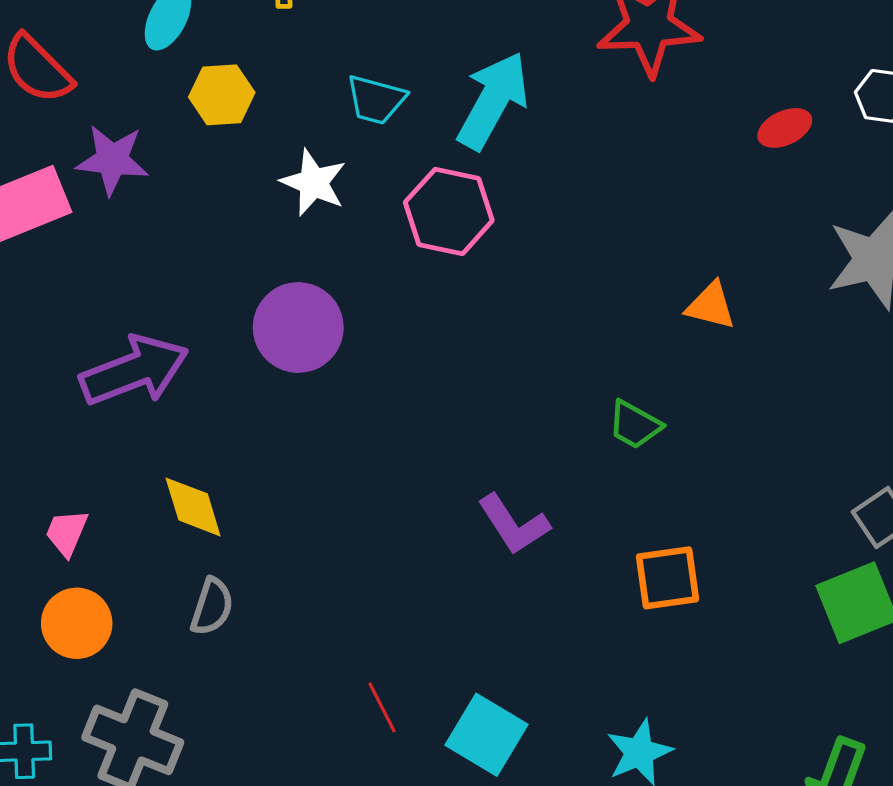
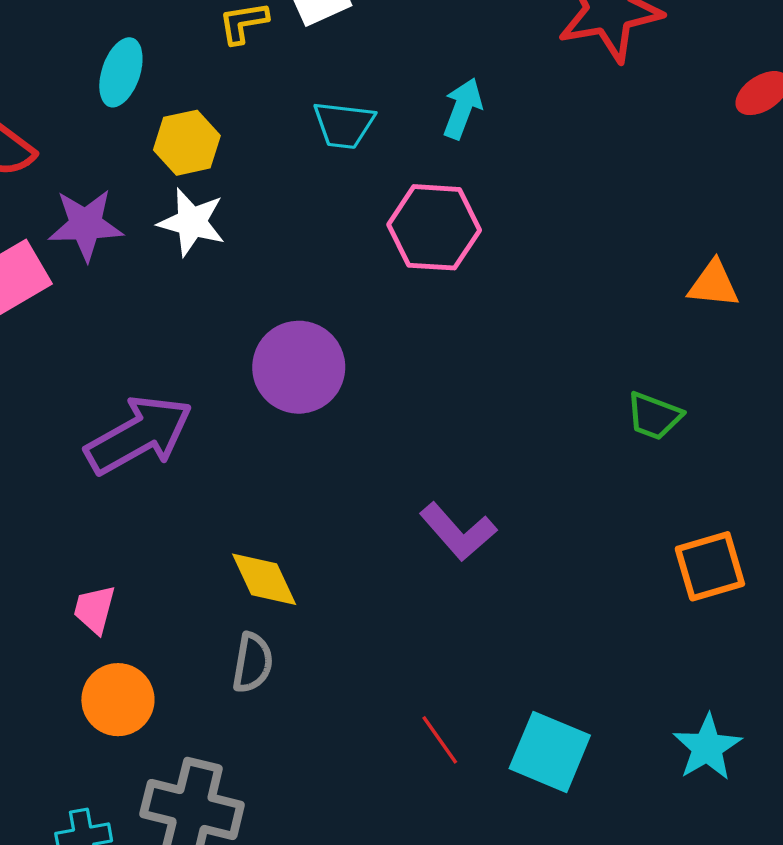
cyan arrow: (493, 101) -> (463, 108), size x0.6
white star: (313, 183) -> (192, 222), moved
yellow diamond: (193, 507) -> (264, 579), moved
purple L-shape: (514, 524) -> (458, 532), moved

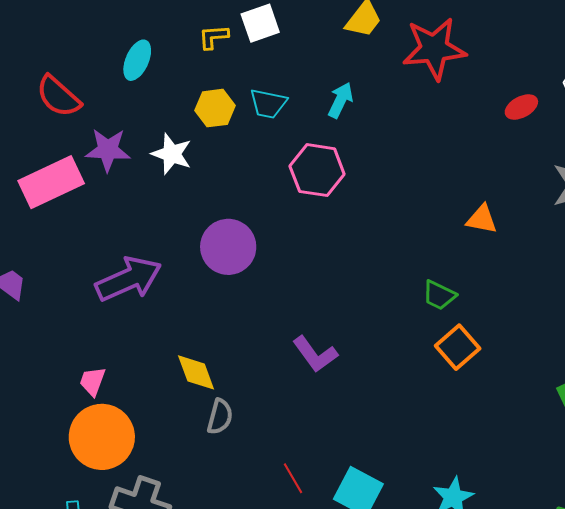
yellow hexagon: (187, 143) -> (215, 108), moved
orange square: (710, 566) -> (458, 347), moved, turned -30
gray semicircle: (253, 663) -> (220, 417), moved
orange circle: (118, 700) -> (102, 437), size x1.5

